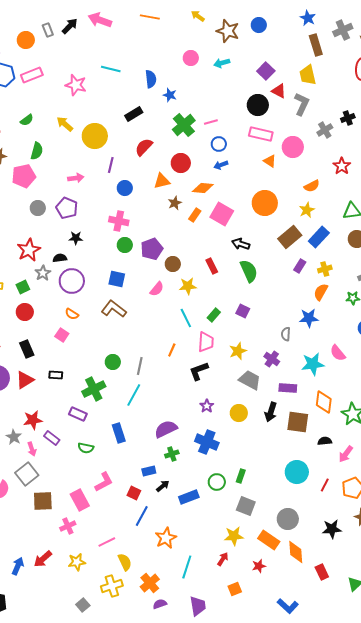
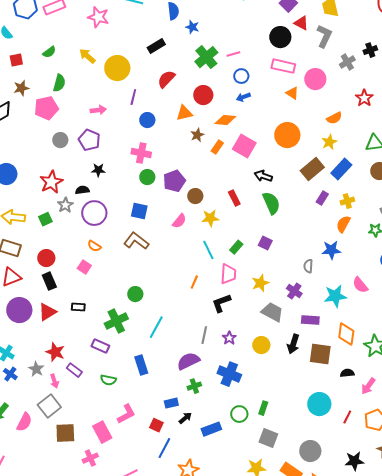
red circle: (25, 312) -> (46, 258), moved
gray line: (140, 366) -> (204, 335), moved
red star: (33, 420) -> (55, 352), turned 30

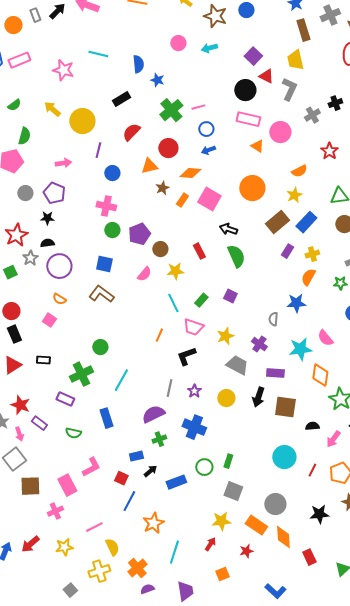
black star: (98, 170) -> (47, 218), moved
pink trapezoid: (228, 274) -> (193, 327), turned 105
orange diamond: (346, 334) -> (320, 375), moved

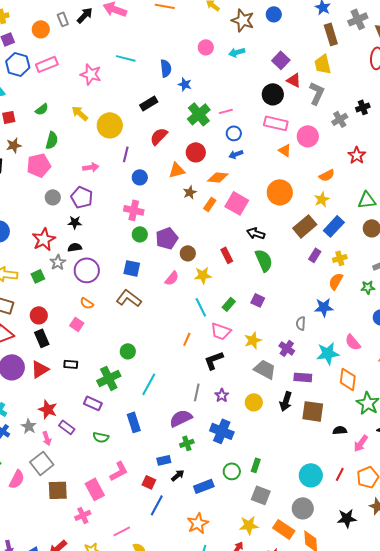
cyan circle: (284, 457) -> (311, 475), moved
orange star: (153, 523) -> (198, 523), moved

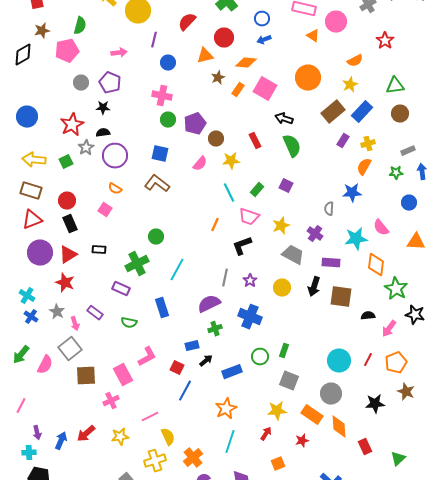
red star: (48, 409) -> (65, 283), moved

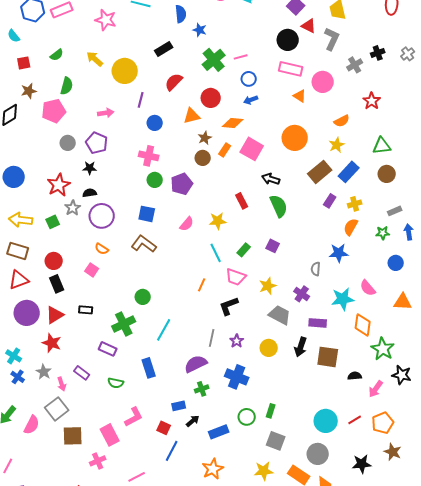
brown circle: (216, 139) -> (203, 158), moved
red line: (368, 360) -> (355, 420), turned 32

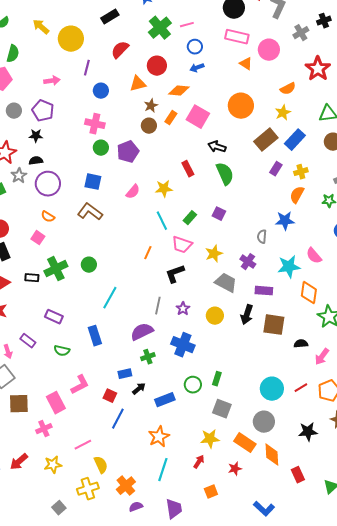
red star: (372, 101) -> (318, 69), size x1.4
green cross: (124, 324) -> (56, 269), moved

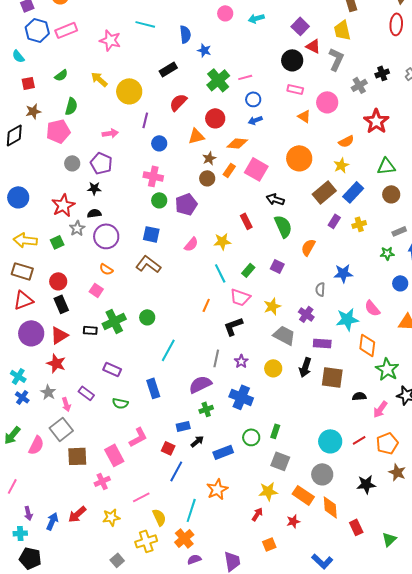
pink rectangle: (237, 37) -> (295, 89), size x0.7
orange semicircle: (297, 195) -> (308, 247), moved
cyan line: (163, 470) -> (191, 510), moved

